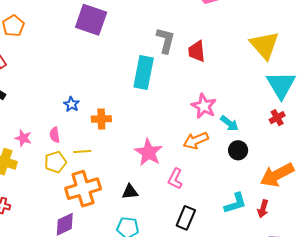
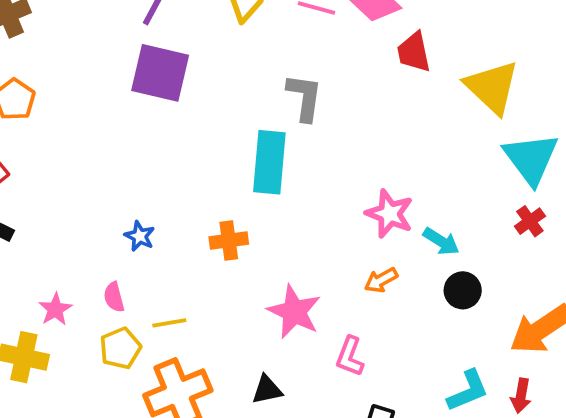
red trapezoid: (197, 51) -> (414, 52), moved
orange cross: (101, 119) -> (229, 241), moved
pink star: (23, 138) -> (55, 309), turned 30
orange arrow: (196, 140) -> (381, 280), size x0.7

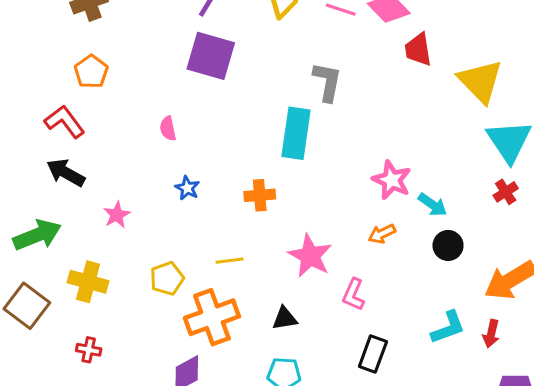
pink semicircle: (114, 297) -> (168, 129), moved
pink star: (55, 309) -> (117, 215), moved
yellow line: (169, 323) -> (230, 261), moved

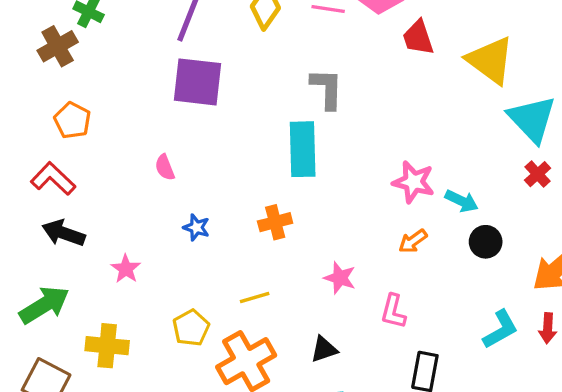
pink star: (310, 256) -> (340, 278), size x0.7

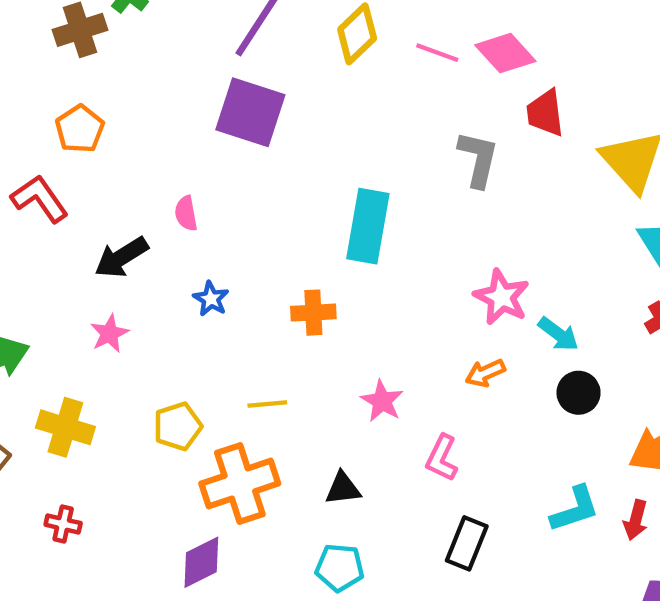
gray L-shape: (327, 89) -> (478, 159), moved
black arrow: (64, 233) -> (121, 257), moved, turned -63

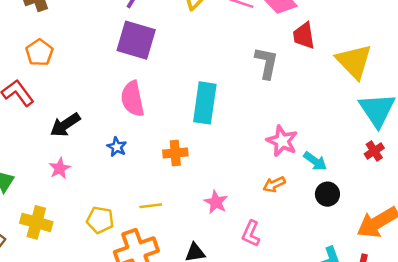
pink semicircle: (186, 213) -> (133, 99), moved, size x1.8
yellow pentagon: (178, 426) -> (100, 220), turned 30

